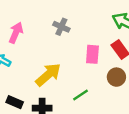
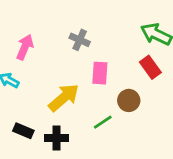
pink rectangle: (92, 54) -> (100, 73), moved
brown circle: (116, 77) -> (129, 100), moved

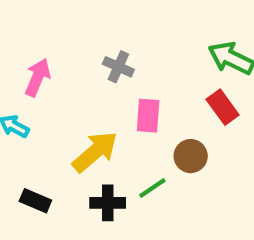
black cross: (57, 138) -> (108, 203), moved

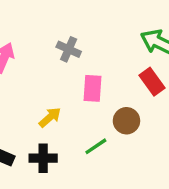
yellow arrow: (95, 152) -> (50, 117), size x0.6
black cross: (108, 203) -> (43, 158), moved

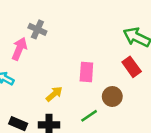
gray cross: (69, 49) -> (37, 29), moved

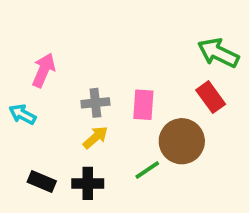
gray cross: (37, 29) -> (95, 103), moved, turned -30
brown circle: (112, 96) -> (182, 141), size x1.5

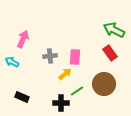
yellow arrow: (95, 137) -> (65, 74), moved
brown circle: (182, 141) -> (104, 84), moved
black cross: (88, 183) -> (61, 103), moved

